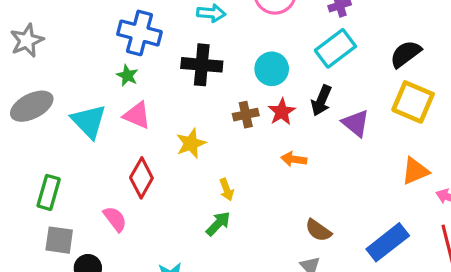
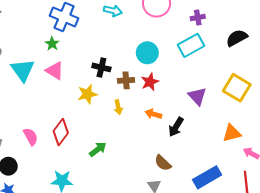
black semicircle: (406, 54) -> (237, 38), moved
black cross: (202, 65) -> (101, 67), moved, size x0.7
black arrow: (321, 101) -> (176, 127), moved
red diamond: (141, 178) -> (61, 132), moved
yellow arrow: (227, 190) -> (118, 107), moved

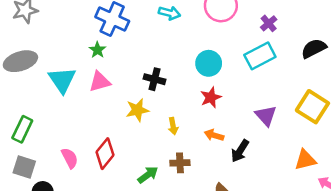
purple cross: (198, 17) -> (269, 23), turned -32
pink triangle: (55, 71) -> (100, 82), turned -48
brown cross: (126, 80) -> (180, 163), moved

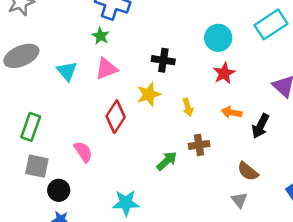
cyan triangle: (62, 80) -> (67, 71), size x0.7
red diamond: (105, 154) -> (116, 117), moved

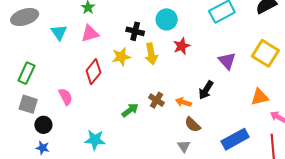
cyan circle: (218, 38) -> (167, 19), moved
yellow arrow: (188, 107) -> (151, 54), moved, size x1.5
orange arrow: (232, 112) -> (183, 102), moved
brown cross: (199, 145) -> (156, 100), turned 35

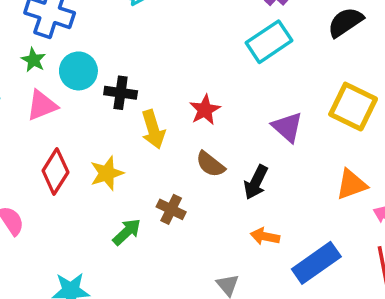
cyan circle: (167, 19) -> (78, 71), moved
yellow star: (121, 57) -> (107, 173), moved
orange arrow: (183, 102) -> (265, 236), moved
brown semicircle: (193, 125) -> (210, 164), moved

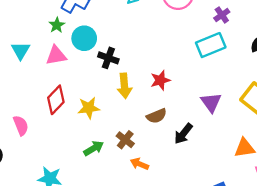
brown semicircle: (210, 164) -> (157, 116), turned -72
orange arrow: (265, 236) -> (139, 164), moved

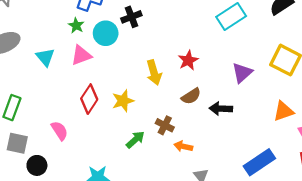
black cross: (108, 58) -> (131, 17), moved, turned -30
purple triangle: (211, 102) -> (242, 73), turned 35
black arrow: (183, 134) -> (221, 109), turned 65

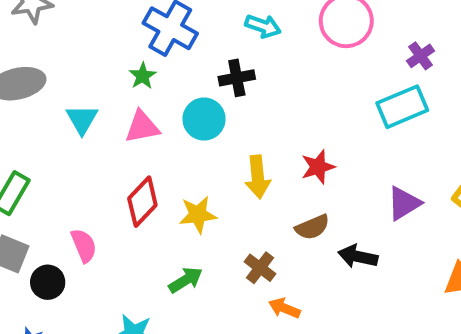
cyan circle: (106, 33) -> (204, 119), moved
green arrow: (135, 140) -> (186, 280), moved
black circle: (37, 165) -> (48, 282), moved

